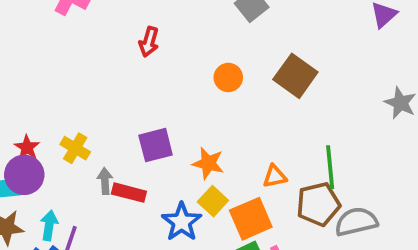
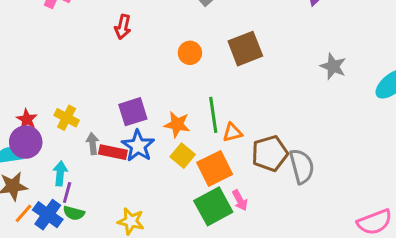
brown square: (295, 76) -> (245, 49), turned 36
green line: (330, 167) -> (213, 115), moved
blue star: (182, 222) -> (138, 146), moved
gray semicircle: (356, 222) -> (302, 166), turned 92
cyan arrow: (49, 225) -> (60, 173), moved

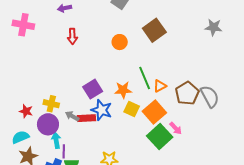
purple circle: (26, 142) -> (48, 124), moved
gray arrow: (93, 144) -> (72, 116), turned -40

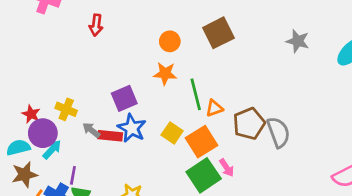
red arrow: (72, 36) -> (96, 25), moved
orange star: (123, 90) -> (165, 74), moved
purple circle: (48, 124) -> (43, 133), moved
cyan arrow: (56, 140) -> (52, 149), moved, turned 42

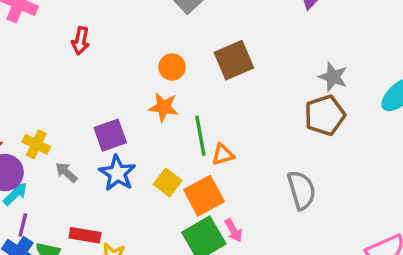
brown pentagon: (249, 124) -> (325, 115), moved
red rectangle: (110, 136) -> (85, 235), moved
purple line: (73, 175) -> (23, 225), moved

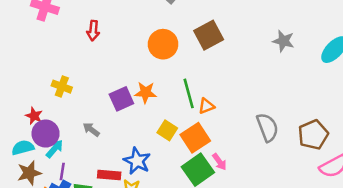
orange circle: (172, 67) -> (163, 44), size x1.5
orange star: (164, 107) -> (146, 92), moved
brown pentagon: (325, 115) -> (313, 135), moved
yellow cross: (36, 144) -> (62, 87), moved
blue star: (117, 173) -> (137, 161), moved

